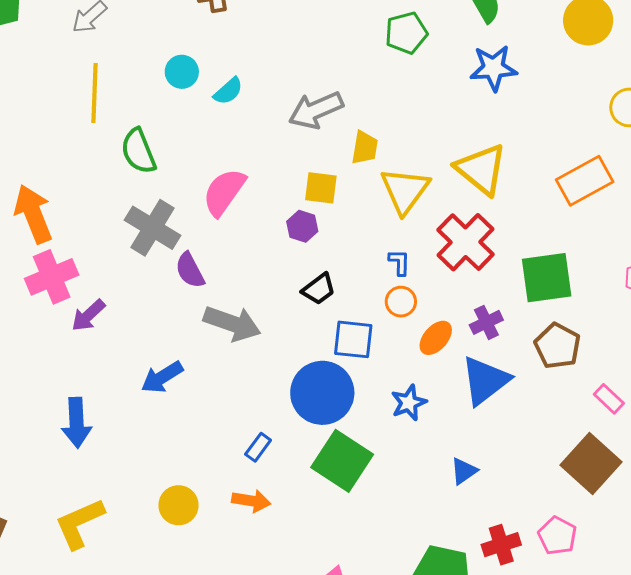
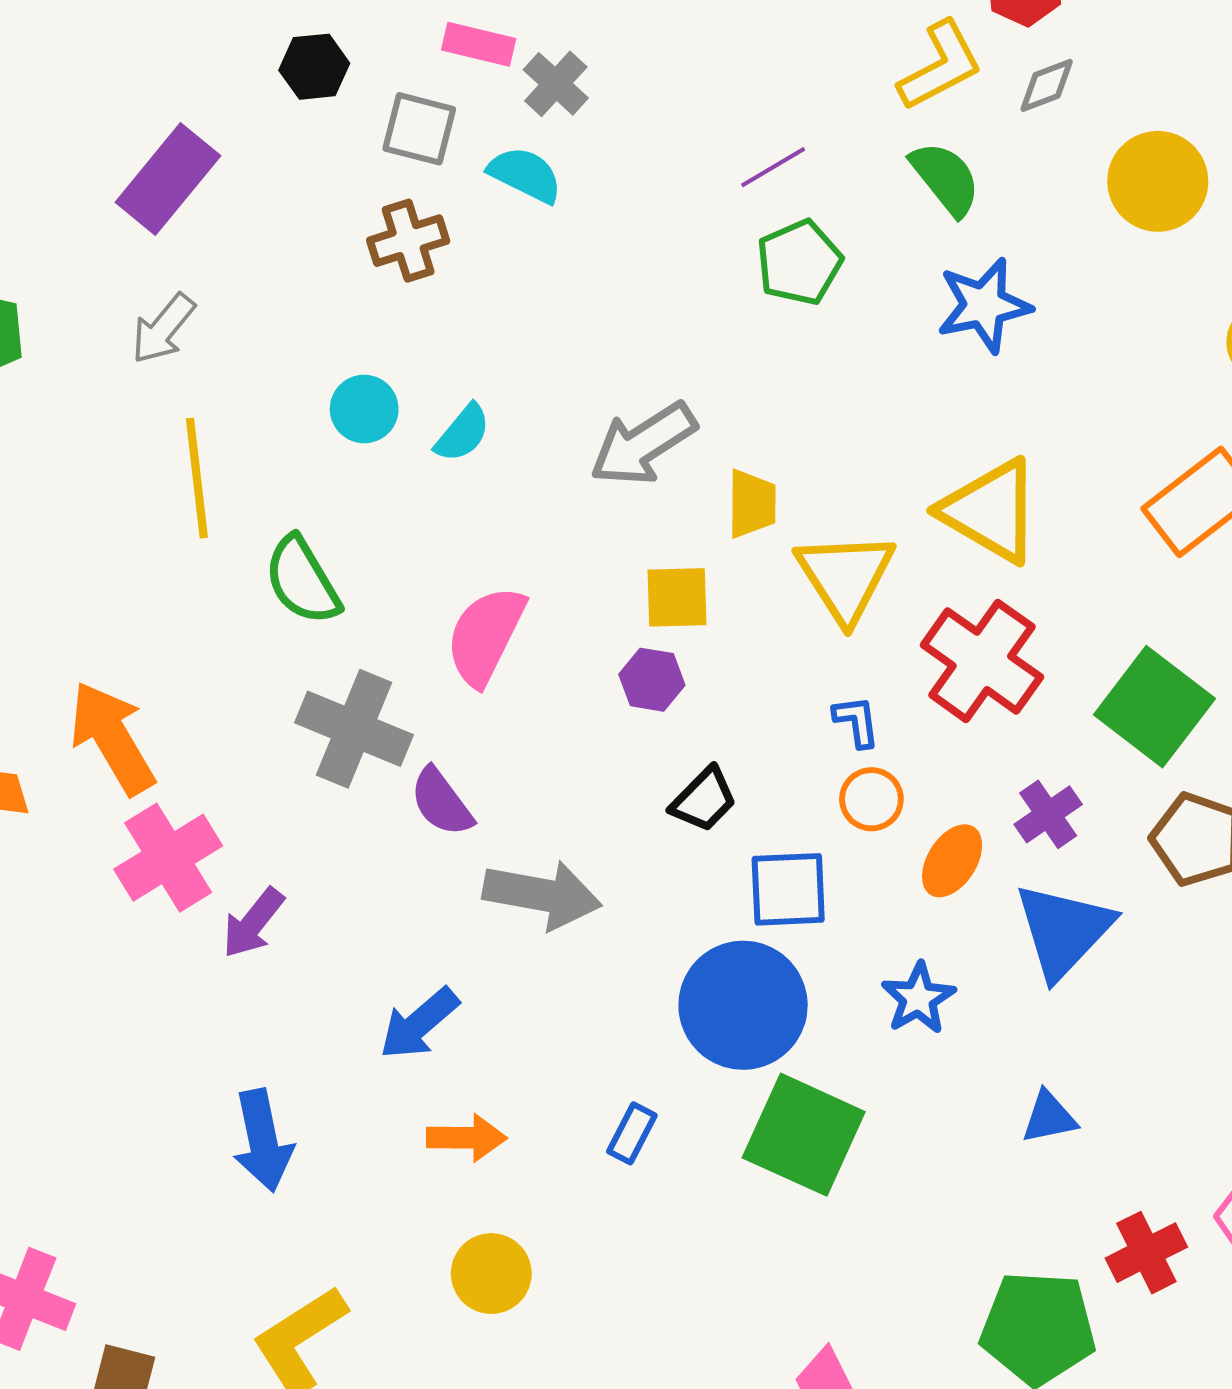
green square: (547, 278) -> (1154, 707), turned -36
blue triangle: (464, 471) -> (1049, 1117), turned 32
orange arrow: (251, 501) -> (467, 1138), moved

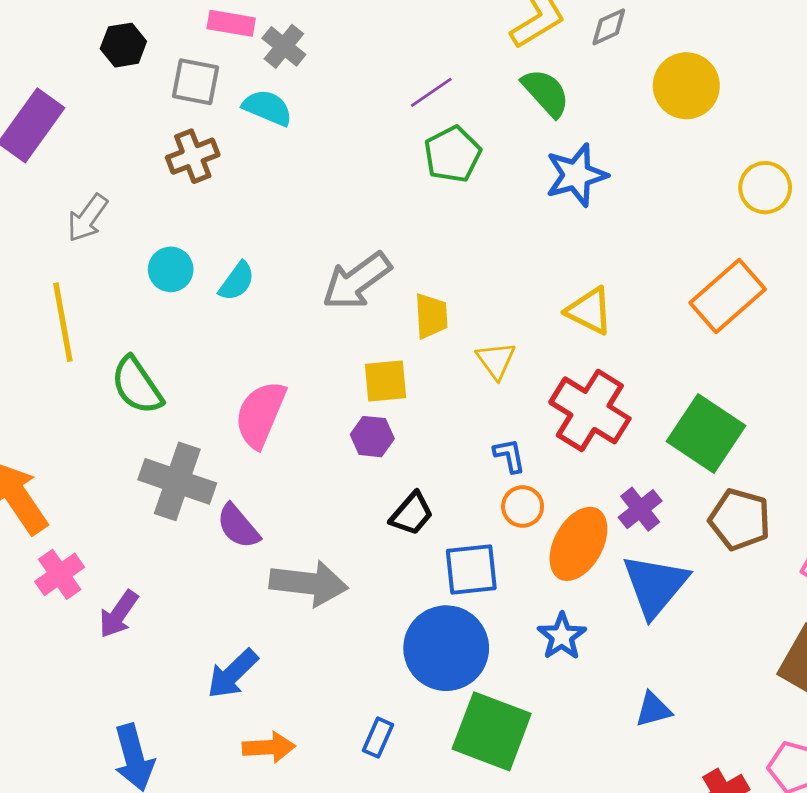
gray arrow: (163, 329) -> (87, 218), moved
yellow triangle: (991, 511) -> (589, 311), size x0.7
yellow triangle: (845, 577) -> (496, 360), size x0.6
pink cross: (168, 858) -> (60, 574), size x0.7
orange ellipse: (952, 861) -> (578, 544), size x1.5

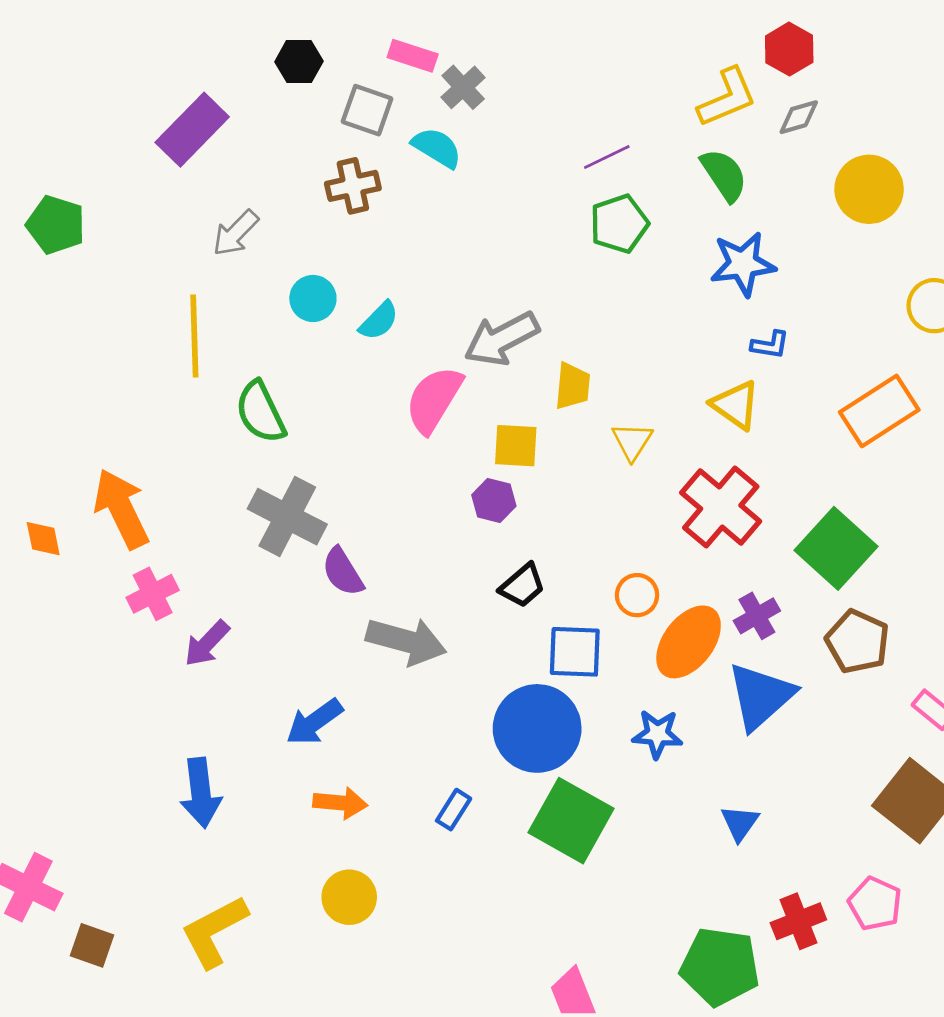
pink semicircle: (260, 414) -> (434, 399), moved
blue L-shape: (509, 456) -> (770, 345), moved, turned 102
blue star: (562, 636) -> (657, 734), turned 30
blue triangle: (653, 710) -> (740, 823), turned -48

